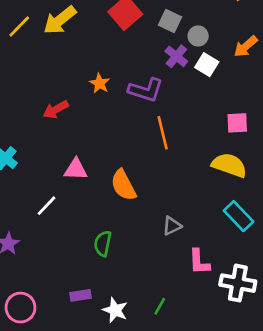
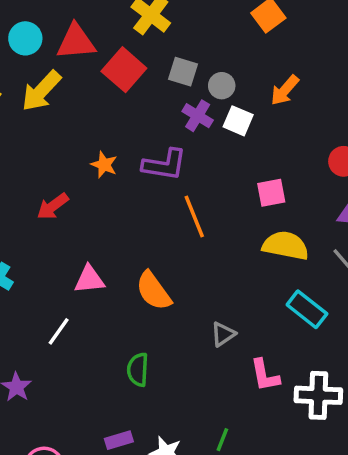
pink square: (237, 123) -> (271, 193), moved

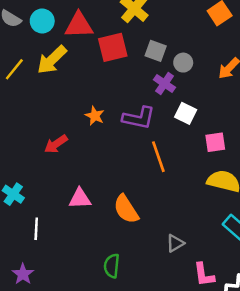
red square: (124, 70) -> (113, 47), turned 32
white square: (238, 121) -> (186, 113), moved
white line: (59, 331) -> (36, 229), moved, turned -35

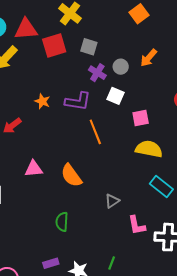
gray circle: (183, 63) -> (121, 67), moved

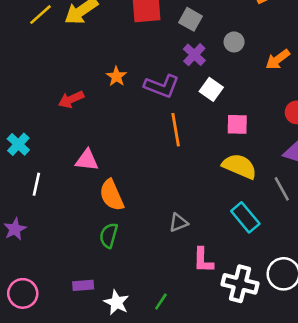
orange arrow: (149, 58) -> (278, 59), moved
gray circle: (121, 67) -> (234, 42), moved
orange semicircle: (71, 175) -> (112, 195), moved

